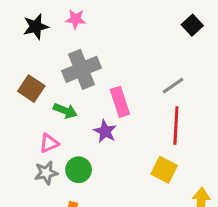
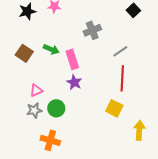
gray cross: (82, 69) -> (92, 30), moved, size x0.7
pink rectangle: (120, 102) -> (72, 59), moved
green arrow: (65, 111) -> (51, 49), moved

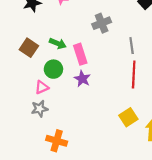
gray line: (120, 51) -> (132, 46), turned -63
green circle: (56, 108) -> (53, 69), moved
yellow square: (114, 108) -> (128, 117), moved, turned 30

